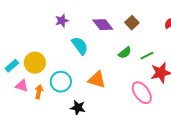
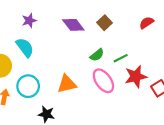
cyan semicircle: (80, 46) -> (25, 47), moved
orange triangle: (97, 80) -> (67, 84), turned -30
pink ellipse: (142, 93) -> (103, 81), moved

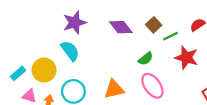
purple star: (29, 21) -> (75, 23), size x1.5
green line: (121, 58) -> (171, 36), moved
red star: (136, 76) -> (186, 58), moved, turned 30

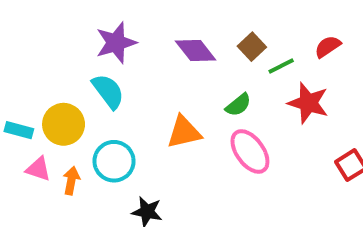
cyan rectangle: (18, 73) -> (19, 130), turned 56
orange triangle: (114, 89) -> (184, 132), moved

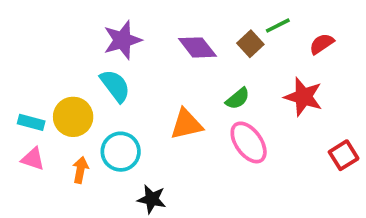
green line: (281, 66) -> (278, 25), moved
pink triangle: (38, 169) -> (33, 159), moved

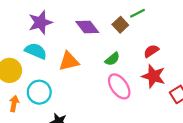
red semicircle: (322, 44) -> (151, 51), moved
cyan semicircle: (115, 86) -> (36, 51), turned -30
red star: (303, 97) -> (153, 76), moved
orange triangle: (186, 124) -> (69, 61), moved

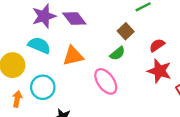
brown square: (120, 25) -> (126, 31), moved
purple diamond: (87, 27) -> (74, 18), moved
pink ellipse: (119, 86) -> (106, 81), moved

